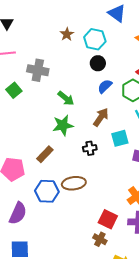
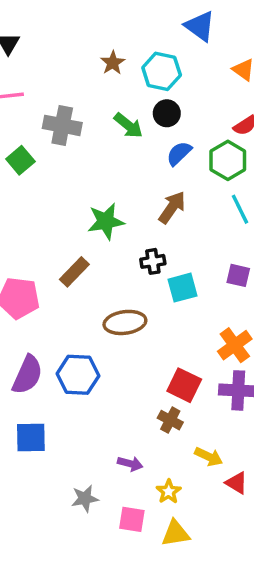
green arrow: (66, 98) -> (128, 125), moved
cyan square: (120, 138) -> (182, 288), moved
blue hexagon: (47, 191) -> (78, 375), moved

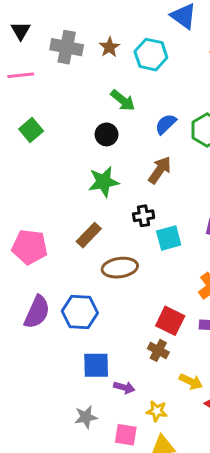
black circle: (167, 113) -> (107, 134), moved
gray cross: (62, 125) -> (67, 47), moved
brown rectangle: (74, 272) -> (89, 235), moved
blue square: (31, 437) -> (96, 365), moved
yellow star: (169, 492) -> (157, 411), turned -30

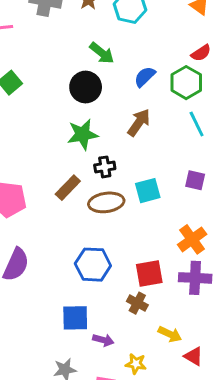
black circle: (107, 134) -> (86, 87), size x1.4
black cross: (144, 216) -> (105, 167), moved
brown ellipse: (120, 268) -> (106, 202), moved
blue hexagon: (80, 312) -> (93, 265), moved
red square: (170, 321) -> (149, 273), turned -36

